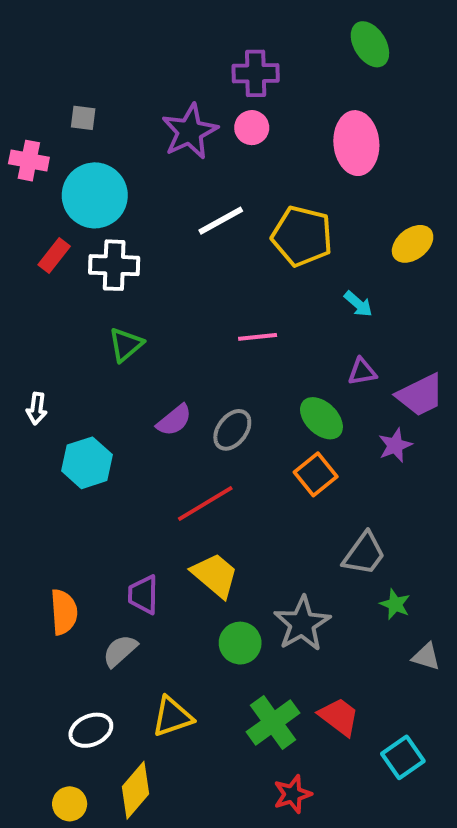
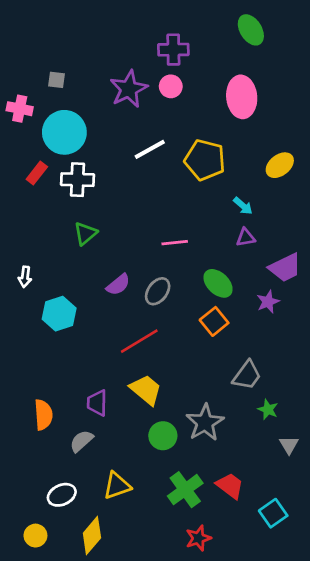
pink line: (258, 337) -> (175, 243), moved
purple triangle: (362, 372) -> (246, 237), moved
gray triangle: (426, 657) -> (289, 445), turned 42
yellow circle: (70, 804) -> (35, 536), moved

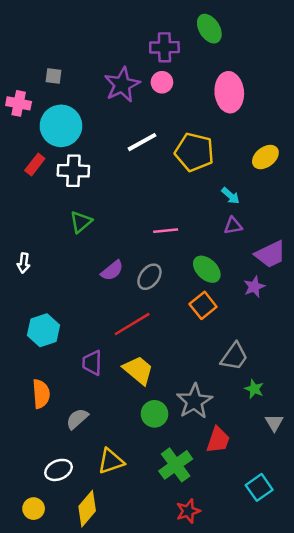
green ellipse: (251, 30) -> (209, 29), moved
cyan hexagon: (59, 314) -> (44, 330), moved
purple trapezoid: (97, 403) -> (92, 363), moved
red trapezoid: (230, 486) -> (218, 440), moved, turned 72

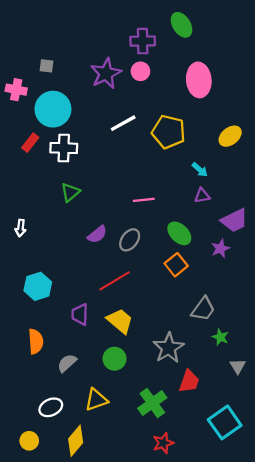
green circle: (154, 414) -> (115, 359), moved
cyan square: (259, 487) -> (225, 422), size x1.4

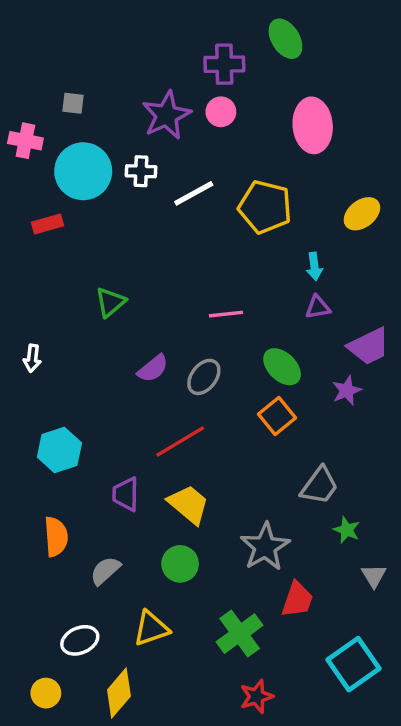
red rectangle: (30, 143) -> (48, 224), turned 36
white cross: (64, 148) -> (141, 171), moved, size x0.7
cyan arrow: (200, 170) -> (314, 266), turned 42

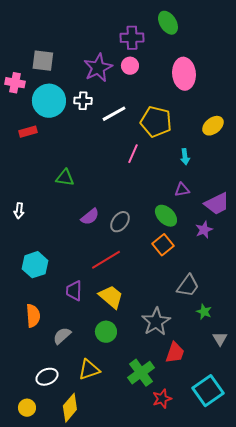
gray square: (73, 103) -> (43, 61), size x1.6
green triangle: (110, 302) -> (65, 178), turned 48
purple triangle: (318, 307) -> (182, 190), moved
pink line: (226, 314) -> (133, 154), moved, turned -60
red star: (257, 696) -> (162, 399), moved

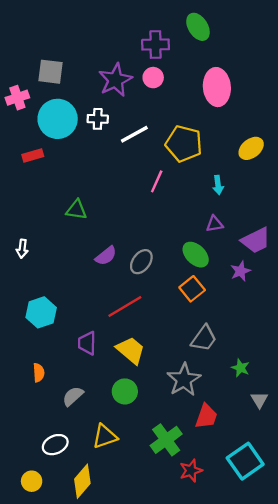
pink cross: (15, 83) -> (17, 98), turned -30
gray trapezoid: (188, 286) -> (204, 338), moved
orange semicircle: (33, 316) -> (39, 373), size x0.7

